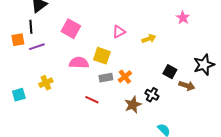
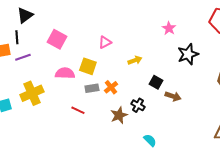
yellow arrow: (149, 39) -> (135, 60), moved
black star: (204, 65) -> (188, 54), moved
yellow cross: (46, 83) -> (32, 93), size x1.6

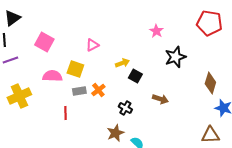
black square: (156, 82) -> (135, 76), moved
red line: (78, 110) -> (65, 113), turned 64
brown star: (119, 115) -> (115, 133), moved

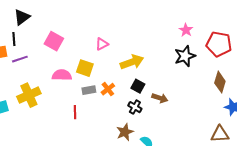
red pentagon: (209, 23) -> (219, 44), moved
pink star: (156, 31) -> (186, 30), moved
yellow arrow: (122, 63) -> (132, 62), size x1.6
black square: (135, 76) -> (138, 86), moved
brown arrow: (160, 99) -> (160, 98), moved

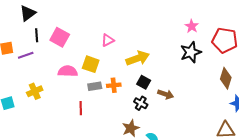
black line: (14, 39) -> (37, 35), moved
orange cross: (108, 89) -> (114, 85), turned 32
yellow cross: (29, 95) -> (35, 91), size x0.7

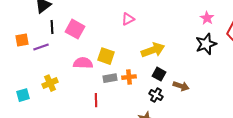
pink triangle: (108, 40) -> (128, 19), moved

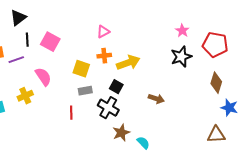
pink semicircle: (83, 63) -> (43, 77), moved, turned 54
black square: (159, 74) -> (116, 87), moved
orange cross: (129, 77) -> (104, 56), moved
black cross: (156, 95) -> (108, 108), moved, size x1.5

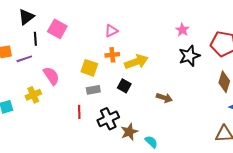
pink star: (182, 31) -> (182, 30), moved
pink square: (50, 42) -> (57, 29), moved
black cross: (108, 108) -> (108, 119), moved, turned 35

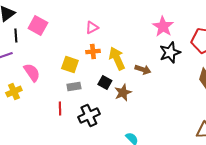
pink star: (182, 30) -> (163, 27), size x1.5
yellow arrow: (136, 62) -> (117, 59), turned -95
brown arrow: (164, 98) -> (143, 70), moved
brown star: (129, 132) -> (123, 93), moved

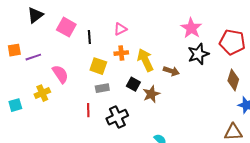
black line: (16, 36) -> (89, 37), moved

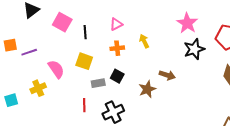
yellow arrow: (145, 60) -> (144, 41), moved, size x0.6
yellow square: (98, 66) -> (84, 61), moved
brown arrow: (171, 71) -> (167, 75), moved
black square: (133, 84) -> (117, 76), moved

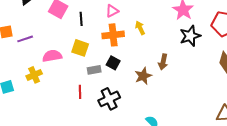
orange cross: (117, 48) -> (113, 35), size x1.5
pink semicircle: (56, 69) -> (52, 56), turned -66
brown arrow: (167, 75) -> (163, 62), turned 84

